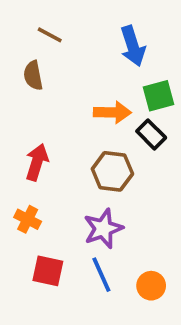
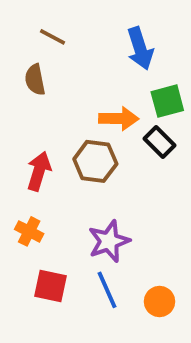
brown hexagon: (112, 171) -> (95, 161), moved

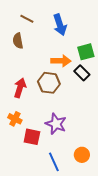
blue arrow: (140, 49) -> (60, 25), moved
purple star: (109, 241) -> (56, 124), turned -30
red square: (51, 286) -> (32, 137), moved
blue line: (107, 290) -> (54, 162), moved

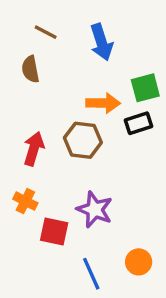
black rectangle: (82, 73) -> (139, 123), turned -63

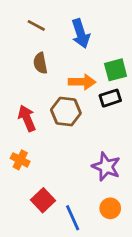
brown semicircle: (30, 69) -> (40, 63), moved
red arrow: (34, 149) -> (27, 118), turned -40
purple star: (95, 210) -> (106, 167), moved
red square: (54, 231) -> (43, 200), moved, turned 35

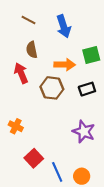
black rectangle: (110, 98) -> (87, 89), moved
red arrow: (27, 118) -> (21, 73), moved
orange circle: (110, 208) -> (82, 176), moved

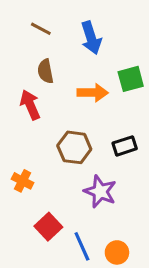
brown hexagon: (52, 88) -> (74, 147), moved
black rectangle: (87, 89) -> (125, 146), moved
purple star: (84, 132) -> (100, 192), moved

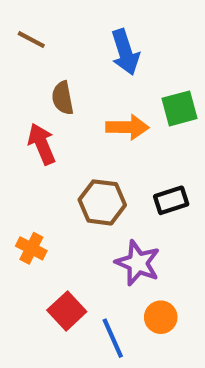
brown line: (41, 29) -> (31, 40), moved
orange circle: (117, 252) -> (161, 317), moved

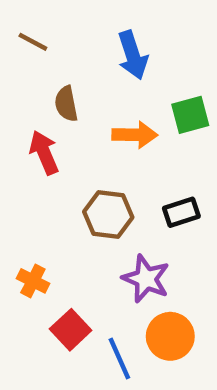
orange cross: (31, 248) -> (33, 281), moved
orange circle: (161, 317) -> (170, 336), size x1.4

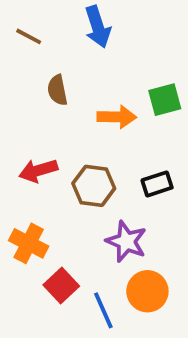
blue arrow: (133, 55) -> (98, 27), moved
red arrow: (44, 153) -> (38, 171), moved, turned -84
orange cross: (33, 281) -> (29, 243), size x1.4

